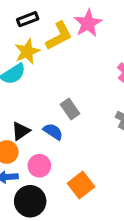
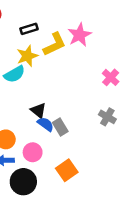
gray rectangle: (70, 109) -> (60, 127), moved
black triangle: (21, 131) -> (38, 110), moved, turned -49

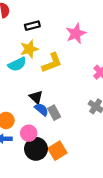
yellow L-shape: (55, 44) -> (52, 63), moved
black circle: (23, 182) -> (36, 149), moved

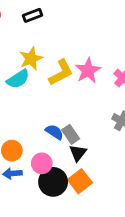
black rectangle: (32, 26) -> (33, 15), moved
pink star: (76, 34) -> (88, 71), moved
black triangle: (36, 97) -> (78, 153), moved, turned 32

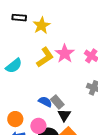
black rectangle: (33, 15) -> (19, 18), turned 32
yellow star: (31, 59) -> (42, 25), moved

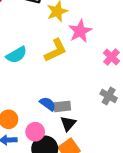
pink star: (65, 54) -> (80, 31), moved
gray rectangle: (57, 102) -> (62, 106), turned -64

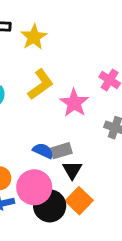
pink star: (80, 31) -> (74, 103), moved
pink circle: (35, 132) -> (34, 187), size x1.5

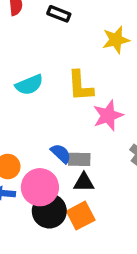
yellow star: (34, 37) -> (116, 40), moved
yellow L-shape: (41, 84) -> (80, 86), turned 104
black triangle: (72, 170) -> (84, 182), turned 42

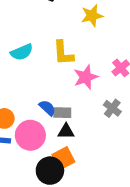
black circle: (49, 211) -> (50, 171), moved

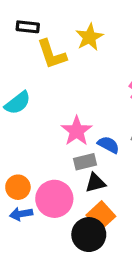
yellow L-shape: (63, 53) -> (52, 54), moved
pink star: (86, 77) -> (77, 131), moved
blue semicircle: (47, 108) -> (108, 145), moved

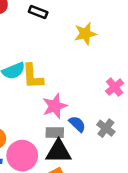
yellow L-shape: (52, 54) -> (33, 76), moved
black triangle: (95, 183) -> (59, 152), size x1.5

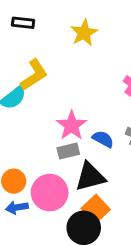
yellow L-shape: (33, 76) -> (34, 75), moved, turned -104
gray rectangle: (55, 133) -> (68, 151), moved

